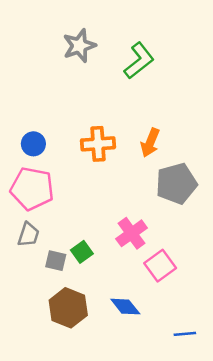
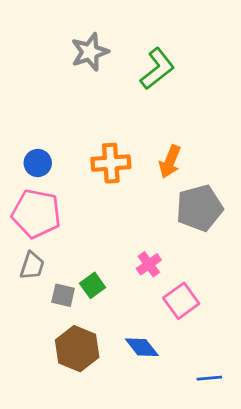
pink cross: (132, 233) -> (149, 264), size x0.7

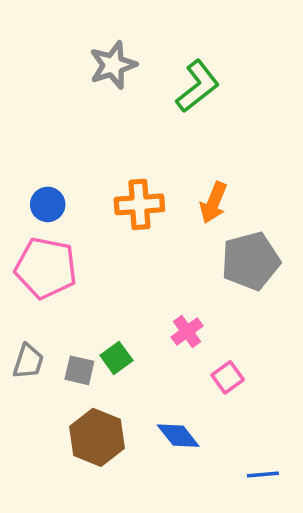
gray trapezoid: (32, 266) -> (28, 361), moved
pink square: (181, 301) -> (228, 377), size x0.7

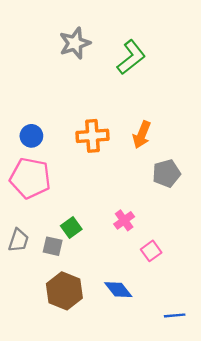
gray pentagon: (251, 261) -> (166, 173), size x0.7
green square: (116, 358) -> (71, 227), moved

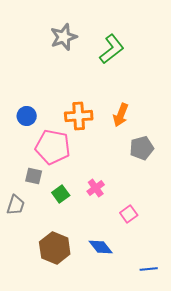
pink pentagon: (30, 178) -> (53, 147), moved
pink cross: (124, 220) -> (96, 188), moved
gray square: (53, 246) -> (34, 176), moved

